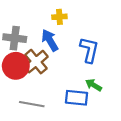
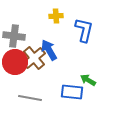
blue arrow: (50, 40) -> (49, 50), moved
blue L-shape: (89, 50) -> (84, 30), moved

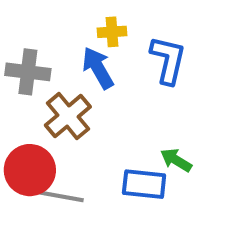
blue arrow: (49, 50) -> (98, 68), moved
red circle: (15, 62) -> (30, 170), moved

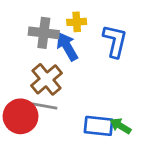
gray cross: (28, 72) -> (44, 33), moved
green arrow: (176, 160) -> (120, 126), moved
gray line: (60, 196) -> (41, 105), moved

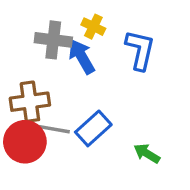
yellow cross: (77, 22) -> (93, 27), turned 30
brown cross: (47, 79) -> (30, 102), moved, turned 32
blue rectangle: (99, 126) -> (93, 128), moved, turned -48

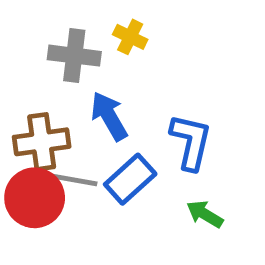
blue L-shape: (140, 50) -> (191, 142), moved
blue arrow: (82, 57) -> (109, 116), moved

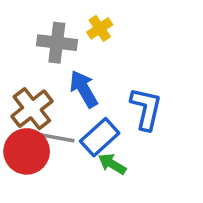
yellow cross: (130, 37) -> (100, 28), turned 30
brown cross: (42, 142) -> (32, 109), turned -30
green arrow: (205, 214) -> (112, 164), moved

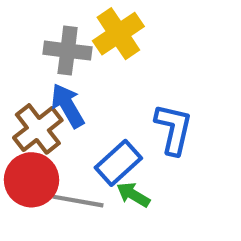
yellow cross: (100, 28) -> (118, 34), size x1.6
blue arrow: (84, 89) -> (68, 106), moved
gray line: (53, 137) -> (78, 201), moved

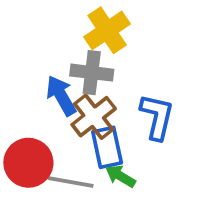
gray cross: (68, 51) -> (92, 73), moved
brown cross: (38, 129) -> (94, 117), moved
blue rectangle: (118, 163) -> (107, 147), turned -60

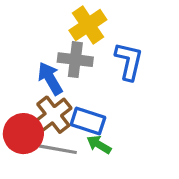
brown cross: (94, 117) -> (53, 115), moved
blue L-shape: (157, 117) -> (129, 61), moved
blue rectangle: (107, 147) -> (88, 121), turned -60

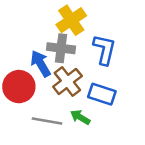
brown cross: (53, 115) -> (67, 81), moved
blue rectangle: (88, 121) -> (102, 94), moved
red circle: (23, 134) -> (19, 87), moved

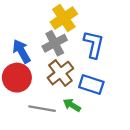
gray cross: (61, 48) -> (55, 43), turned -35
blue arrow: (41, 64) -> (21, 51), moved

